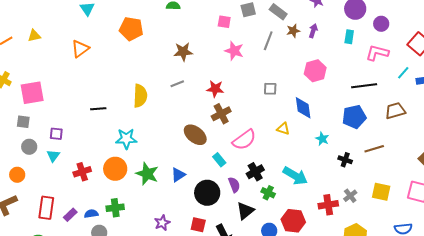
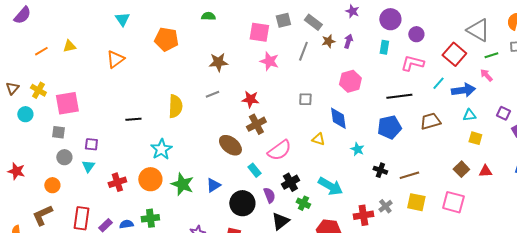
pink square: (224, 22) -> (259, 32), size x1.5
cyan star: (126, 139) -> (161, 149), turned -30
brown line: (374, 149) -> (409, 175), moved

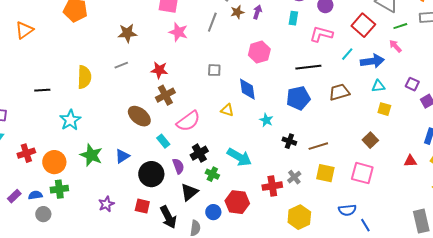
red triangle: (485, 171) -> (410, 161), moved
orange circle: (150, 179) -> (54, 162), moved

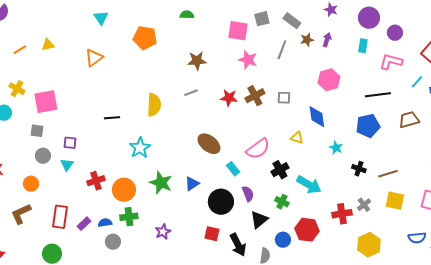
brown cross: (165, 95) -> (255, 96), moved
black cross: (199, 153) -> (280, 170), moved
purple star: (106, 204) -> (163, 232), moved

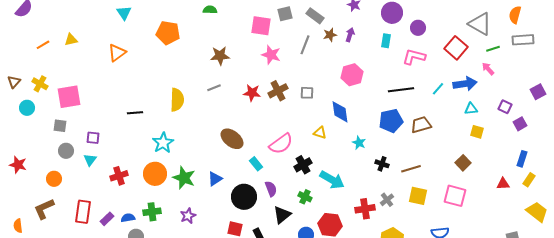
cyan line: (417, 82) -> (438, 89), moved
brown trapezoid: (409, 120) -> (421, 125), moved
orange circle: (124, 190) -> (155, 174), moved
purple star: (163, 232) -> (188, 216), moved

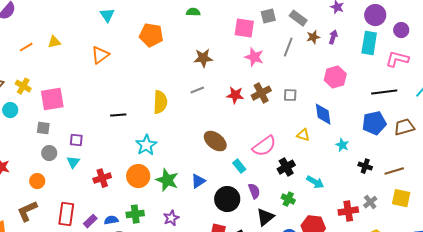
cyan rectangle: (386, 41) -> (369, 43), size x1.6
cyan arrow: (332, 180) -> (315, 182), size x0.7

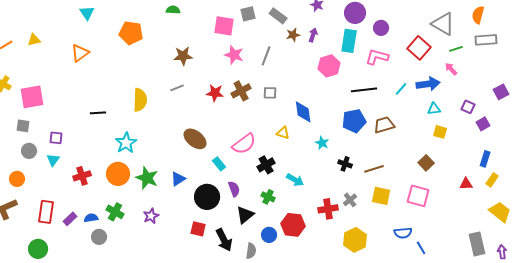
gray line: (288, 47) -> (266, 56), moved
pink hexagon: (335, 77) -> (329, 66), moved
green cross: (135, 214) -> (115, 212), turned 36

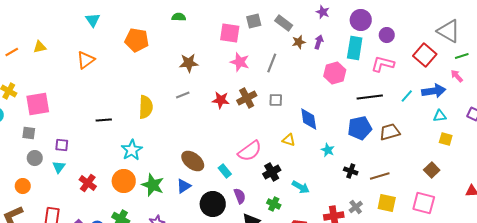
brown ellipse: (195, 139) -> (193, 161), moved
red cross: (82, 176) -> (88, 183), turned -36

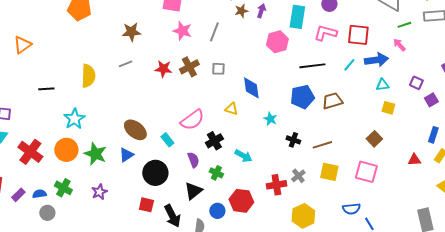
red square: (425, 55) -> (358, 35), moved, turned -35
orange triangle: (86, 60) -> (22, 45), moved
red cross: (88, 183) -> (30, 152), size x1.4
purple semicircle: (240, 196) -> (193, 160), moved

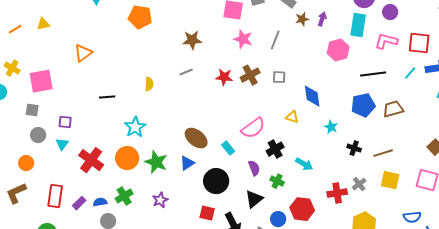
yellow semicircle: (88, 76) -> (149, 84), size x0.6
green cross: (63, 188) -> (124, 196), turned 30

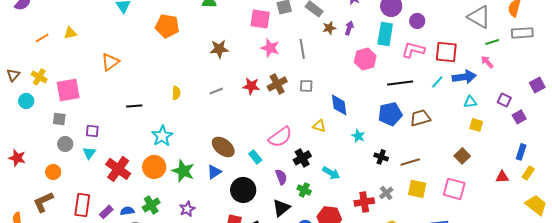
gray line: (275, 40) -> (302, 49), turned -30
gray line: (186, 72) -> (216, 91), moved

